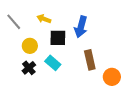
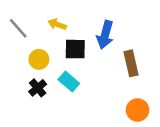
brown rectangle: (90, 60) -> (131, 63), moved
orange circle: (112, 77) -> (138, 110), moved

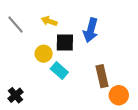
yellow circle: (39, 59) -> (44, 54), moved
brown rectangle: (131, 63) -> (102, 76), moved
black cross: (38, 88) -> (16, 95), moved

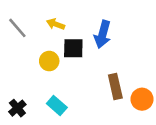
cyan rectangle: (59, 71) -> (57, 106), moved
orange circle: (119, 95) -> (142, 99), moved

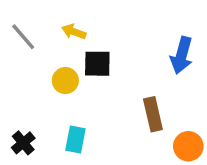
blue arrow: (103, 34) -> (182, 55), moved
orange circle: (142, 99) -> (188, 146), moved
cyan rectangle: (57, 106) -> (75, 140), turned 60

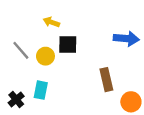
gray line: (23, 37) -> (21, 50), moved
blue arrow: (182, 55) -> (126, 39), turned -100
cyan rectangle: (75, 140) -> (41, 90), moved

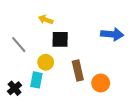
yellow circle: (45, 56) -> (46, 62), moved
brown rectangle: (106, 80) -> (78, 71), moved
orange circle: (131, 102) -> (101, 83), moved

